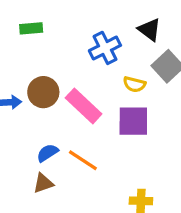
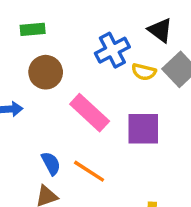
yellow semicircle: (134, 84) -> (144, 72), moved
brown circle: (43, 92) -> (46, 72), moved
blue semicircle: (47, 153) -> (51, 163), turned 95

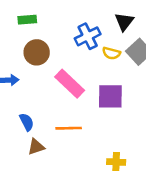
black triangle: (160, 30) -> (124, 22), turned 30
blue semicircle: (51, 163) -> (27, 122), moved
orange line: (89, 171) -> (69, 128), turned -35

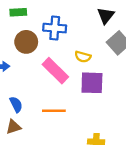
blue cross: (88, 36) -> (55, 28), moved, turned 30
yellow semicircle: (111, 53) -> (83, 57), moved
brown triangle: (36, 147) -> (13, 127), moved

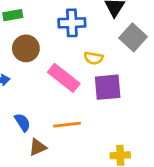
blue cross: (55, 28) -> (72, 23), moved
brown triangle: (13, 127) -> (38, 147), moved

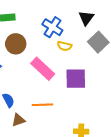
blue cross: (72, 23) -> (52, 27), turned 30
yellow semicircle: (94, 58) -> (64, 46), moved

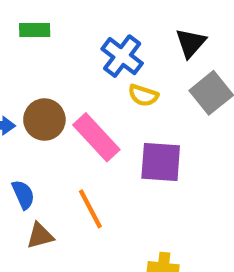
brown circle: (16, 44) -> (44, 120), moved
orange line: (42, 105) -> (90, 209), turned 60

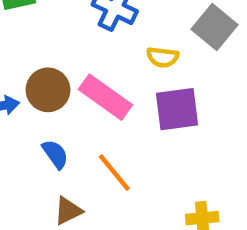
yellow semicircle: (143, 95) -> (163, 57), moved
blue semicircle: (23, 195) -> (55, 154), moved

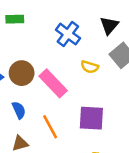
purple square: (177, 109) -> (91, 118), moved

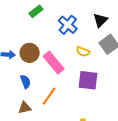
green rectangle: (15, 19) -> (36, 11), moved, turned -40
purple square: (91, 118) -> (88, 80), moved
orange line: (50, 127) -> (49, 96), turned 60

